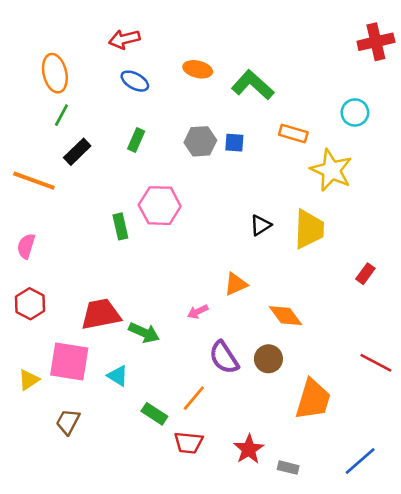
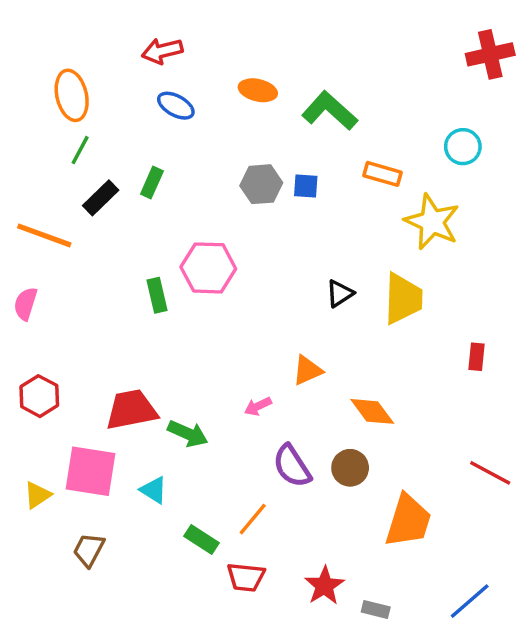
green rectangle: (136, 140) -> (152, 183), moved
pink semicircle: (26, 246) -> (26, 304), moved
red rectangle: (365, 274) -> (477, 357), turned -30

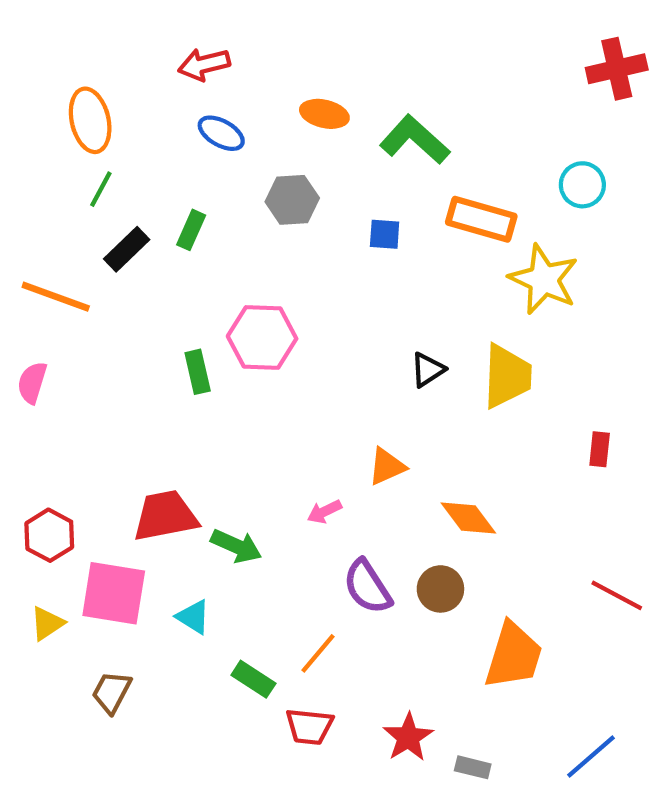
orange rectangle: (383, 174) -> (481, 219), size x1.4
gray hexagon: (261, 184) -> (292, 200), moved
red hexagon: (39, 396) -> (49, 535), moved

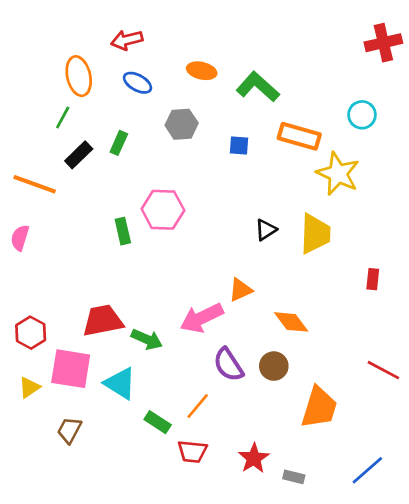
orange ellipse: (90, 120) -> (79, 76), moved
pink arrow: (324, 512) -> (202, 318), size x2.0
cyan triangle: (193, 617) -> (120, 383), size x1.5

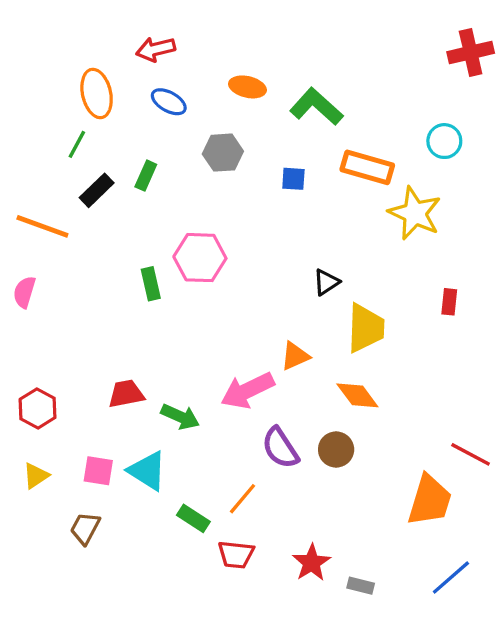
yellow trapezoid: (315, 234) -> (366, 328), moved
red rectangle: (373, 279) -> (449, 302), moved
red trapezoid: (103, 321) -> (126, 394), size x0.7
pink square: (71, 369) -> (98, 471), moved, size x0.6
orange trapezoid: (319, 407) -> (430, 500), moved

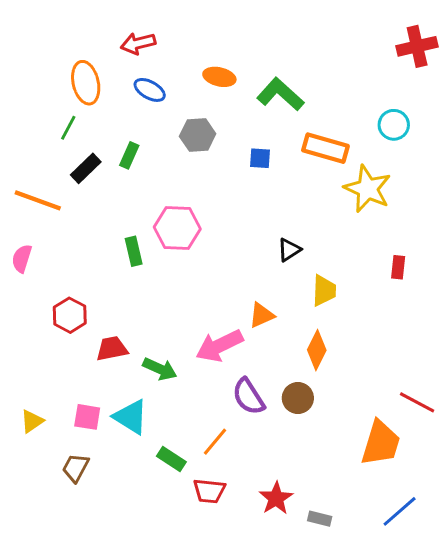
yellow trapezoid: (366, 328) -> (324, 290), size x0.7
orange diamond: (357, 395) -> (317, 350), turned 63
red hexagon: (38, 408) -> (70, 315), moved

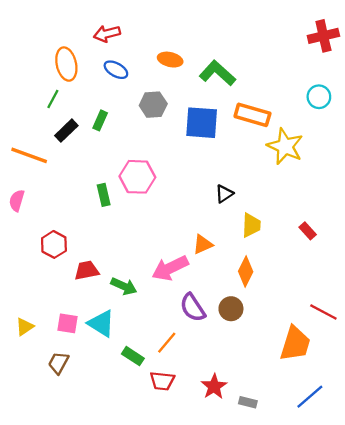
cyan circle: (394, 125) -> (319, 97), moved
blue square: (260, 158) -> (202, 123), size x2.0
red rectangle: (398, 267) -> (308, 231), moved, turned -48

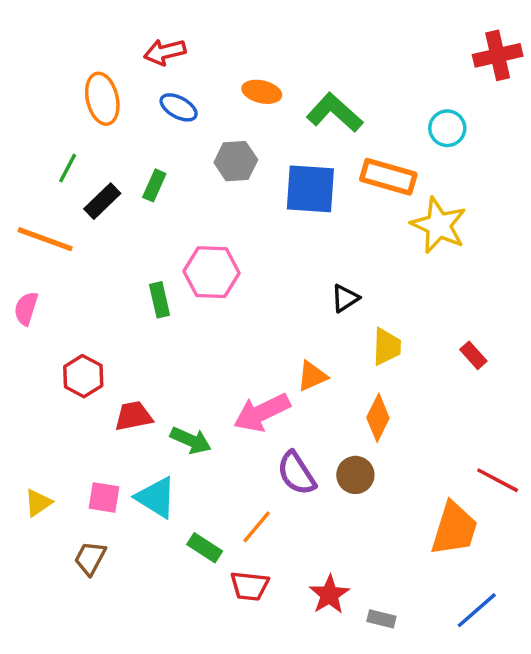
cyan circle: (319, 97) -> (447, 128), moved
green line: (53, 99) -> (68, 168), moved

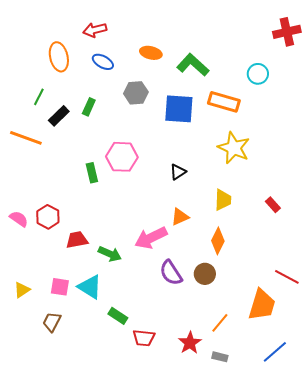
yellow star: (439, 225) -> (234, 148), moved
black triangle: (345, 298) -> (178, 172), moved
pink semicircle: (26, 309) -> (19, 219), moved, turned 108
orange line: (257, 527) -> (220, 323), moved

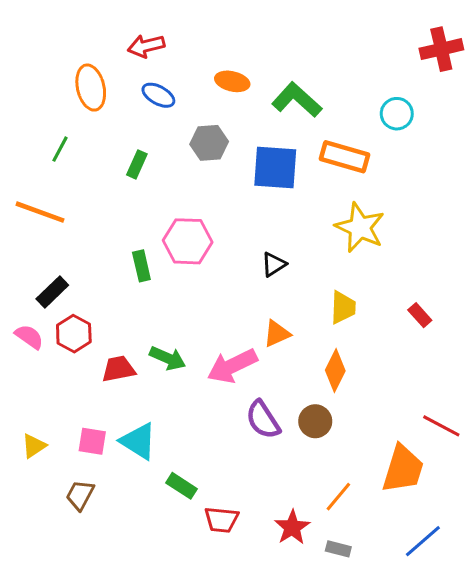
black rectangle: (59, 116) -> (52, 292), moved
green arrow: (110, 254) -> (168, 358), moved

